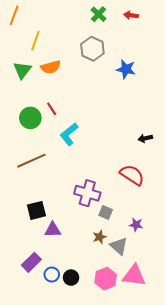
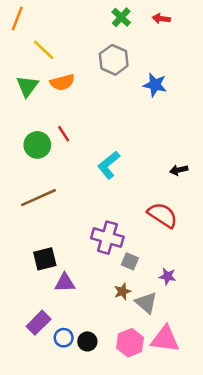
yellow line: (35, 41) -> (44, 50), turned -66
cyan L-shape: (69, 134) -> (109, 165), moved

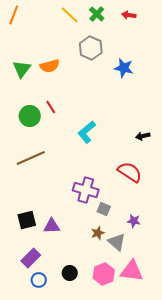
yellow line: (44, 50) -> (70, 15), moved
black square: (45, 259) -> (27, 220), moved
blue circle: (64, 338) -> (39, 280), moved

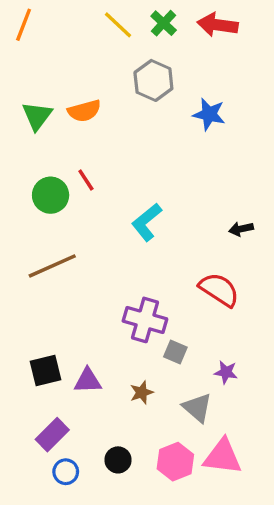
red arrow: (129, 15) -> (217, 25), size x1.6
brown star: (98, 233) -> (142, 392), moved

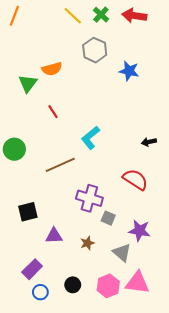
green triangle: (37, 116) -> (28, 83), moved
green circle: (51, 195) -> (14, 149), moved
brown line: (52, 266) -> (60, 165), moved
black square: (45, 371) -> (28, 212), moved
purple star: (226, 372) -> (140, 231), size x1.5

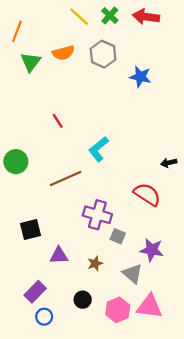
orange line: (14, 16) -> (17, 31), moved
orange semicircle: (52, 69) -> (63, 53), moved
green triangle: (28, 83) -> (31, 62), moved
black arrow: (149, 142) -> (169, 163), moved
black circle: (73, 285) -> (83, 300), moved

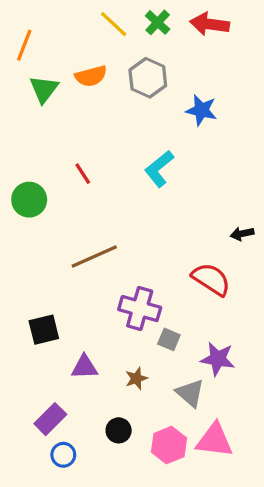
cyan L-shape: (98, 149) -> (159, 169), moved
green circle: (16, 162) -> (29, 200), moved

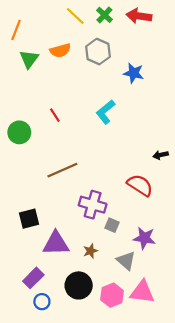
purple triangle: (84, 367) -> (56, 243), size x1.5
black circle: (119, 430) -> (79, 285), size x1.6

